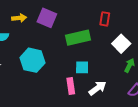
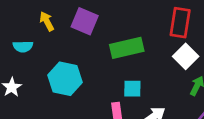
yellow arrow: (19, 18) -> (47, 21), turned -112
red rectangle: (105, 19) -> (180, 23), moved, size x1.5

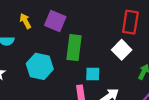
green rectangle: (127, 48) -> (74, 48), moved, turned -70
white square: (186, 56) -> (122, 50), moved

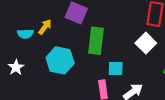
yellow arrow: (25, 21) -> (45, 27), moved, turned 64

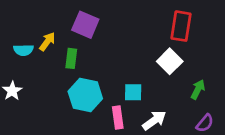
green rectangle: (96, 41) -> (71, 58), moved, size x0.6
cyan hexagon: (60, 60) -> (85, 95), moved

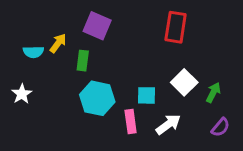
red rectangle: (181, 26) -> (176, 27), moved
white square: (170, 61) -> (184, 82), moved

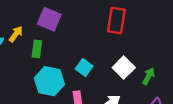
cyan square: (147, 95) -> (84, 68), moved, turned 35

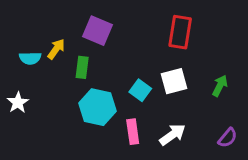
white square: (124, 68) -> (174, 81), moved, turned 30
green arrow: (149, 76) -> (220, 86), moved

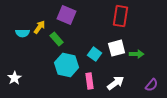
green rectangle: (82, 67) -> (57, 39), turned -48
green arrow: (220, 86) -> (137, 54), moved, turned 64
white star: (18, 103) -> (15, 78), moved

